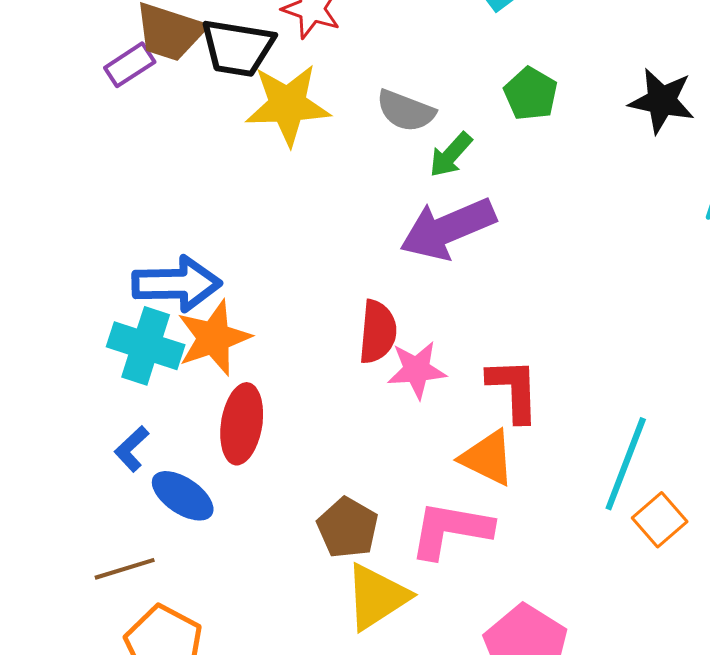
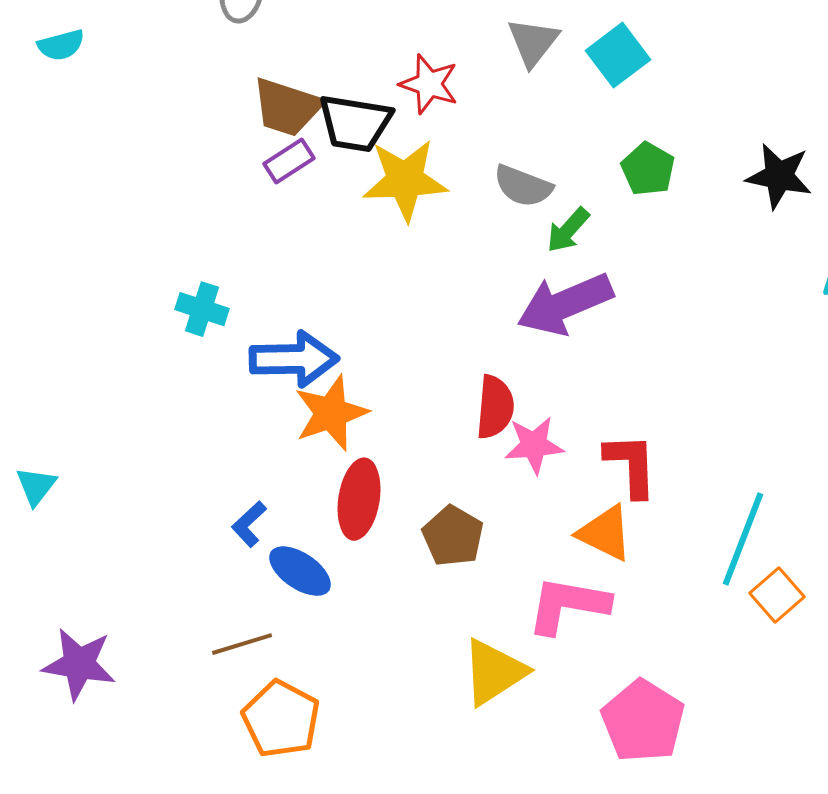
purple rectangle: (130, 65) -> (289, 161), moved
cyan cross: (146, 346) -> (202, 309), moved, size x0.7
brown pentagon: (348, 528) -> (453, 536), moved

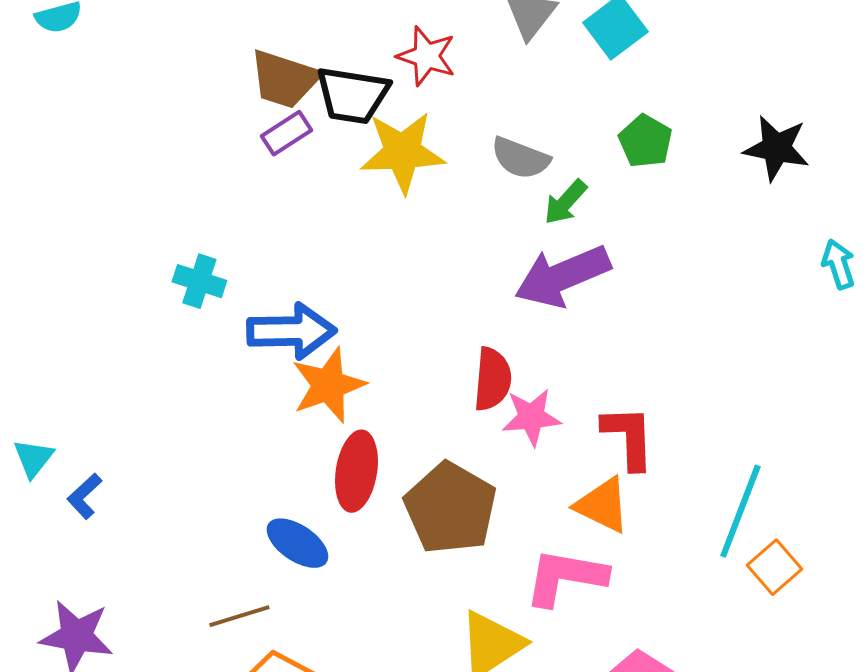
blue L-shape: (249, 524) -> (84, 496), moved
brown pentagon: (453, 536) -> (450, 508), size x1.5

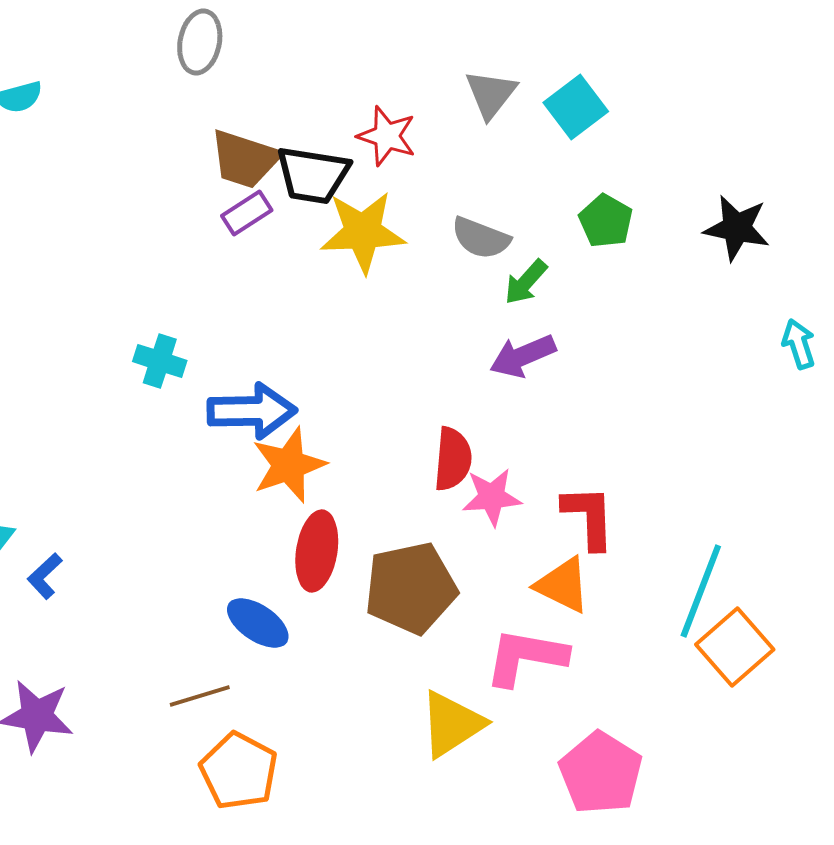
purple arrow: (562, 276) -> (523, 356), size x0.7
brown pentagon: (450, 508) -> (411, 588), turned 30
orange square: (774, 567) -> (735, 647), size x1.4

